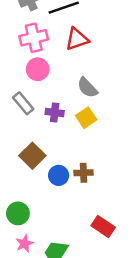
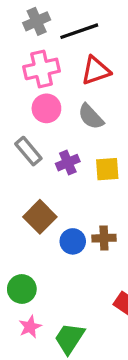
gray semicircle: (87, 88) -> (91, 117), moved
purple cross: (55, 112) -> (68, 163), turned -30
yellow square: (86, 118) -> (107, 169), turned 30

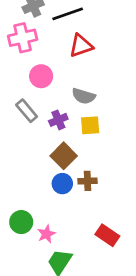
pink cross: (42, 69) -> (23, 38), moved
gray semicircle: (91, 117) -> (84, 96), moved, turned -30
brown square: (40, 217) -> (64, 156), moved
pink star: (30, 327) -> (46, 234), moved

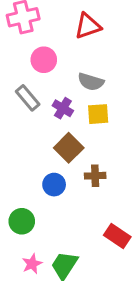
purple cross: (58, 120) -> (63, 108), turned -36
blue circle: (62, 184) -> (54, 185), moved
pink star: (46, 234) -> (32, 264), moved

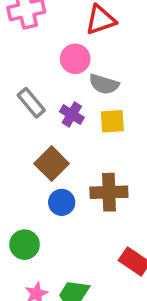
pink circle: (44, 60) -> (75, 59), moved
brown square: (69, 148) -> (52, 164), moved
brown cross: (95, 176) -> (109, 192), size x1.5

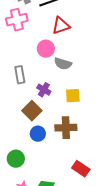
gray rectangle: (31, 103) -> (20, 75), turned 30
purple cross: (72, 115) -> (44, 90), moved
yellow square: (112, 121) -> (73, 96), moved

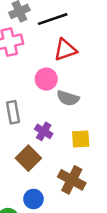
brown cross: (66, 128) -> (72, 180), turned 30
blue circle: (38, 134) -> (33, 199), moved

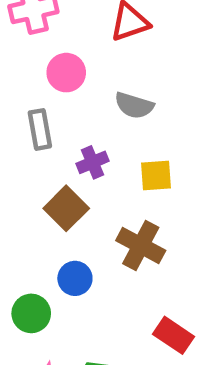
pink circle: (46, 79) -> (66, 73), moved
purple cross: (44, 131) -> (92, 162), turned 36

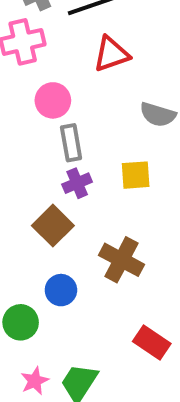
gray semicircle: (134, 105) -> (158, 115), moved
gray rectangle: (40, 129) -> (71, 143), moved
yellow square: (156, 175) -> (136, 175), moved

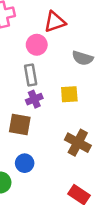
pink circle: (53, 100) -> (37, 45), moved
brown square: (53, 226) -> (20, 124), turned -35
brown cross: (121, 260) -> (78, 143), moved

